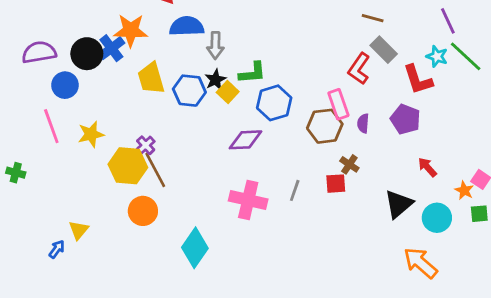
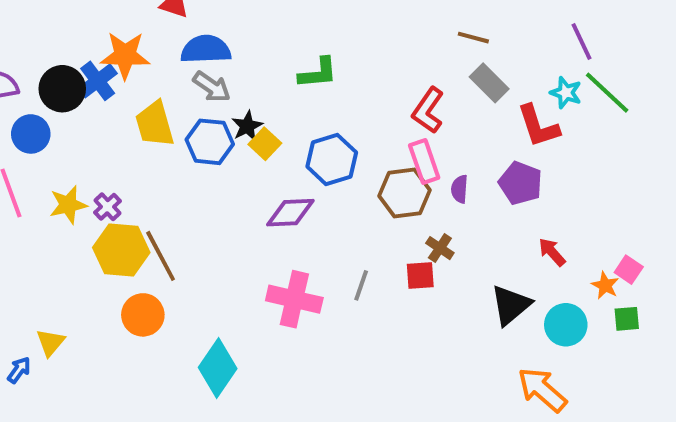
gray arrow: (215, 45) -> (212, 87), moved, turned -56
red L-shape: (359, 69) -> (428, 110), moved
green L-shape: (252, 73) -> (318, 73), moved
purple cross: (146, 145) -> (107, 207), moved

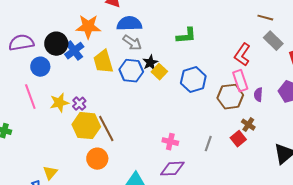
blue cross: (98, 81) -> (74, 51), moved
purple diamond: (290, 213) -> (172, 169), moved
red square: (420, 276) -> (238, 139), turned -35
pink cross: (294, 299) -> (170, 142), moved, size x0.6

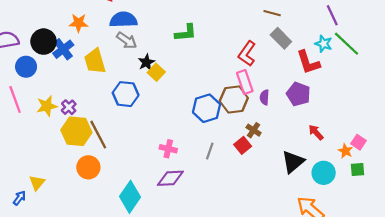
orange star: (88, 27) -> (79, 23), size x0.7
blue hexagon: (131, 71) -> (126, 94), moved
blue hexagon: (193, 80) -> (207, 108), moved

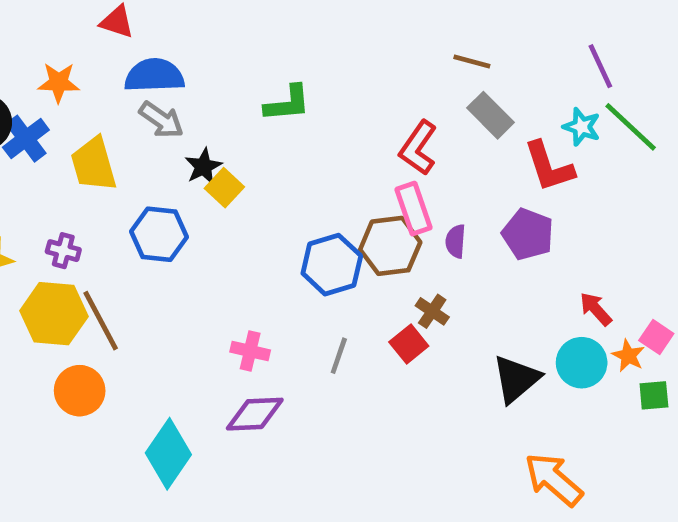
purple cross: (69, 107) -> (63, 251), moved, turned -32
red arrow: (316, 132) -> (596, 309), moved
cyan circle: (324, 173) -> (582, 363), moved

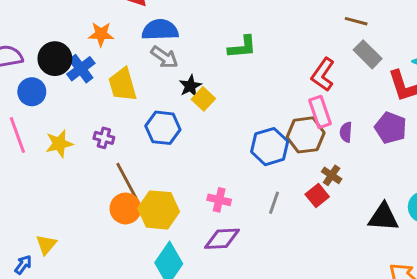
yellow hexagon: (54, 314) -> (159, 210), moved
black triangle: (516, 379) -> (383, 217), turned 44
orange circle: (80, 391) -> (125, 208), moved

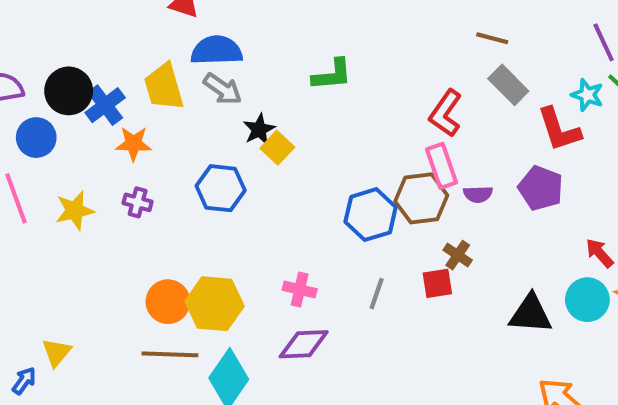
orange star: (101, 34) -> (133, 144), moved
yellow trapezoid: (123, 85) -> (164, 87), moved
purple semicircle: (346, 132) -> (478, 194), turned -96
brown line: (127, 181) -> (170, 354), moved, turned -60
red square: (317, 196) -> (437, 283), turned 30

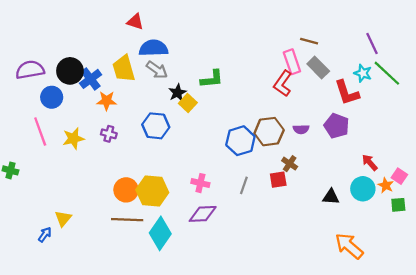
green L-shape: (332, 75) -> (212, 79), moved
pink rectangle: (441, 166) -> (292, 62), moved
black triangle: (531, 314) -> (331, 197), size x0.7

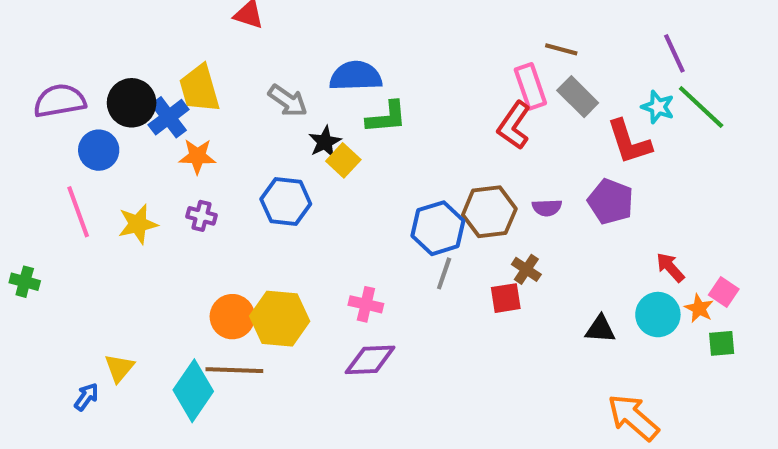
blue semicircle: (153, 48) -> (356, 76), moved
yellow trapezoid: (124, 69) -> (199, 88), moved
gray line: (244, 185) -> (444, 273), moved
cyan diamond: (160, 233) -> (193, 391), moved

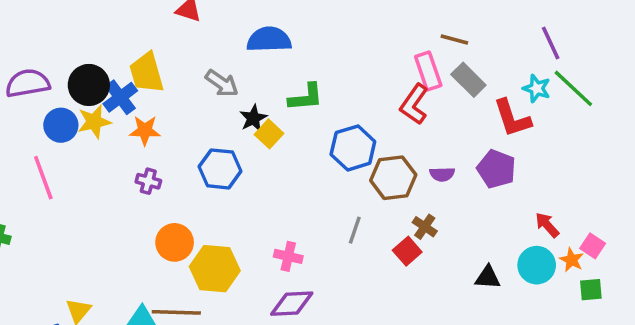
blue semicircle: (356, 76) -> (269, 39), moved
yellow star: (138, 224) -> (94, 122), moved
blue hexagon: (438, 228) -> (353, 148), moved
red square: (506, 298) -> (407, 251), turned -32
orange circle: (232, 317) -> (175, 242), moved

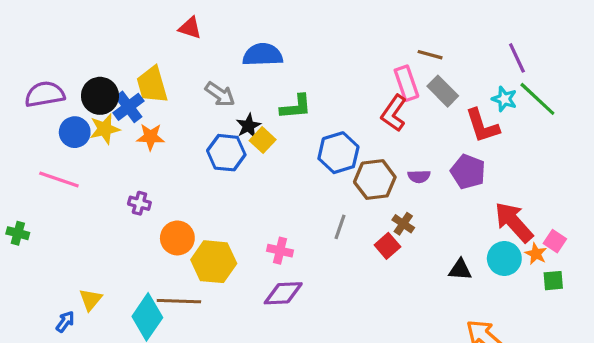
blue hexagon: (220, 169) -> (226, 153), moved
pink line: (43, 178) -> (59, 180), turned -51
purple cross: (148, 181) -> (139, 203), moved
red arrow: (547, 225) -> (514, 222), size x1.8

